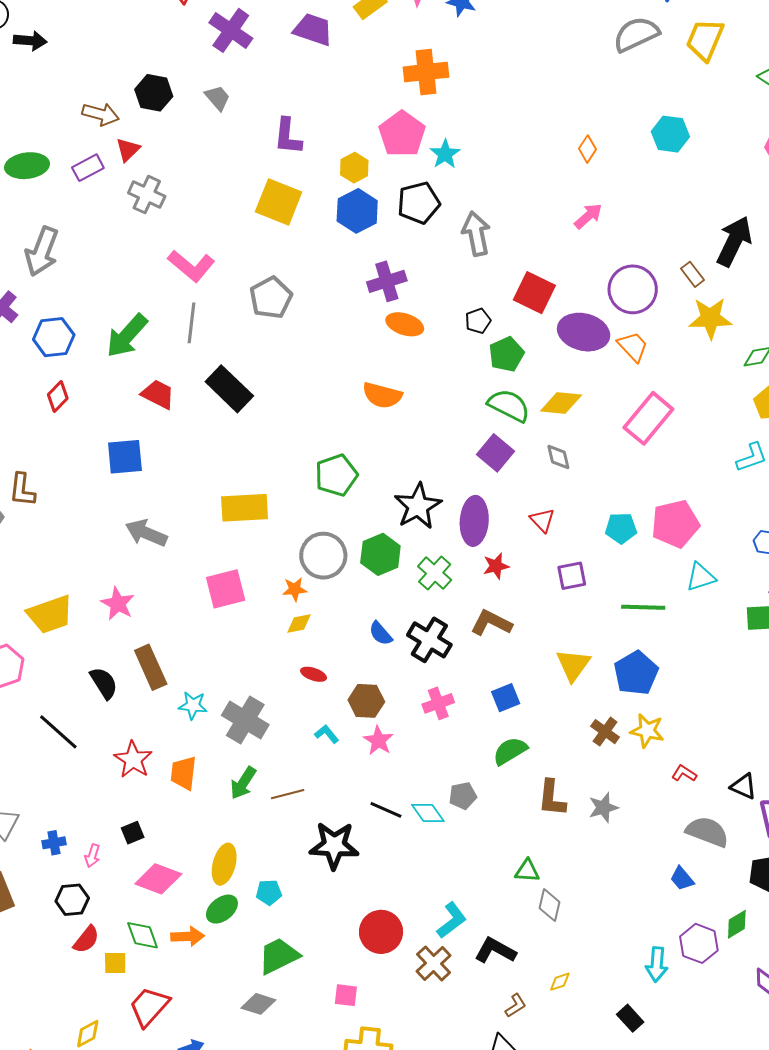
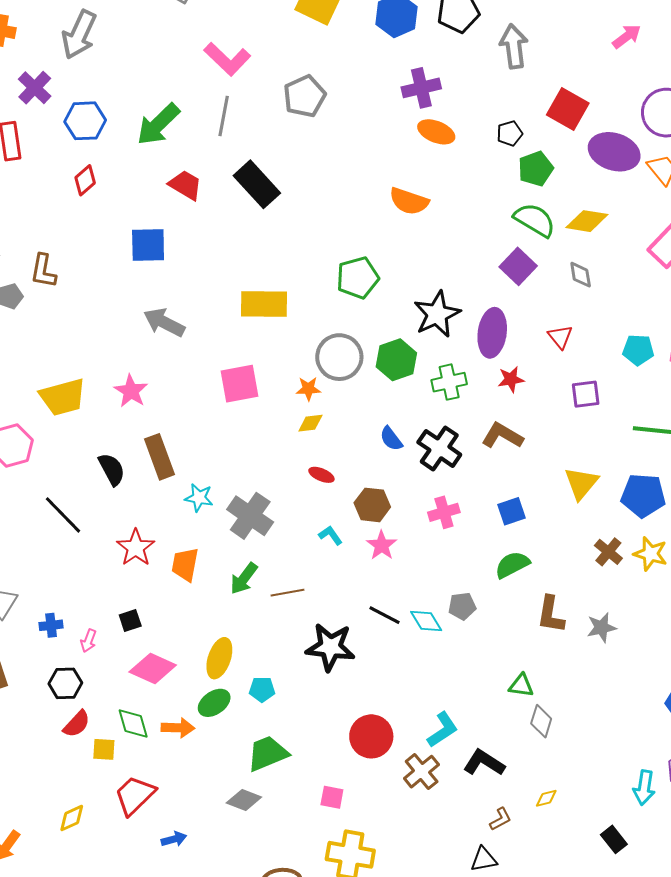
green cross: (435, 573) -> (449, 382), turned 32
blue pentagon: (636, 673) -> (643, 496), turned 30

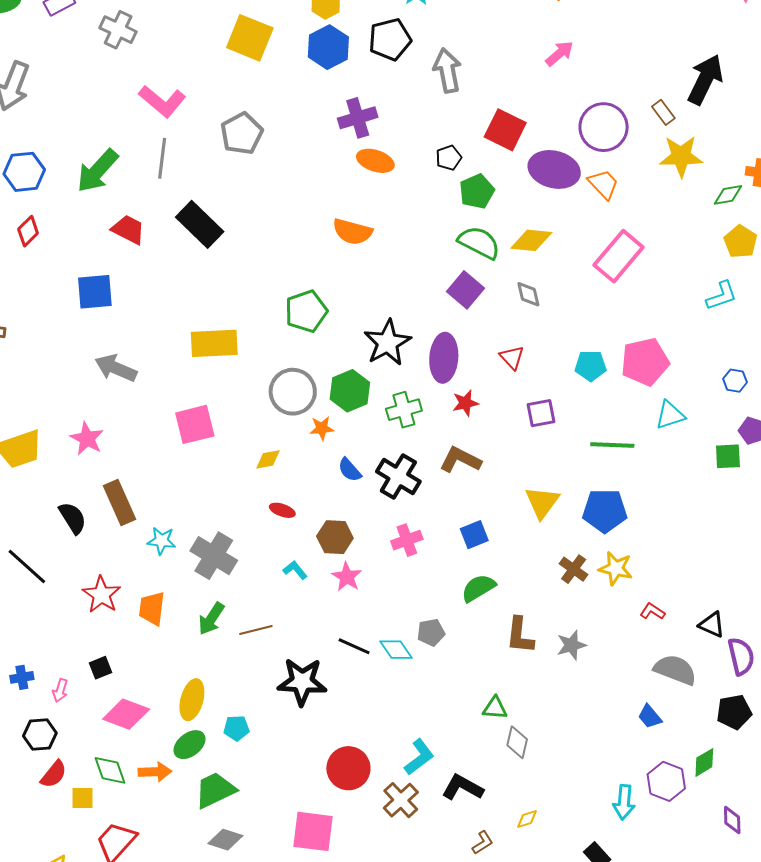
orange star: (308, 389) -> (322, 428), moved
green trapezoid: (268, 753) -> (215, 790), moved
pink square: (332, 797) -> (313, 831), size x1.8

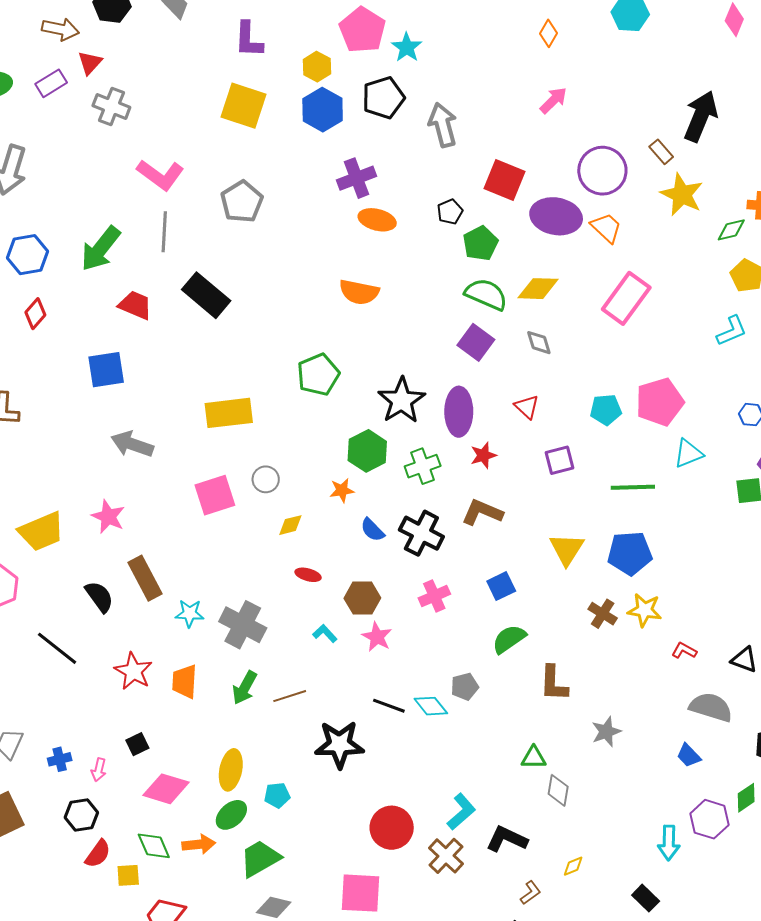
yellow star: (681, 156) -> (682, 195), turned 30
gray circle: (293, 392) -> (266, 479), moved, size x0.6
gray star: (571, 645) -> (606, 732), moved

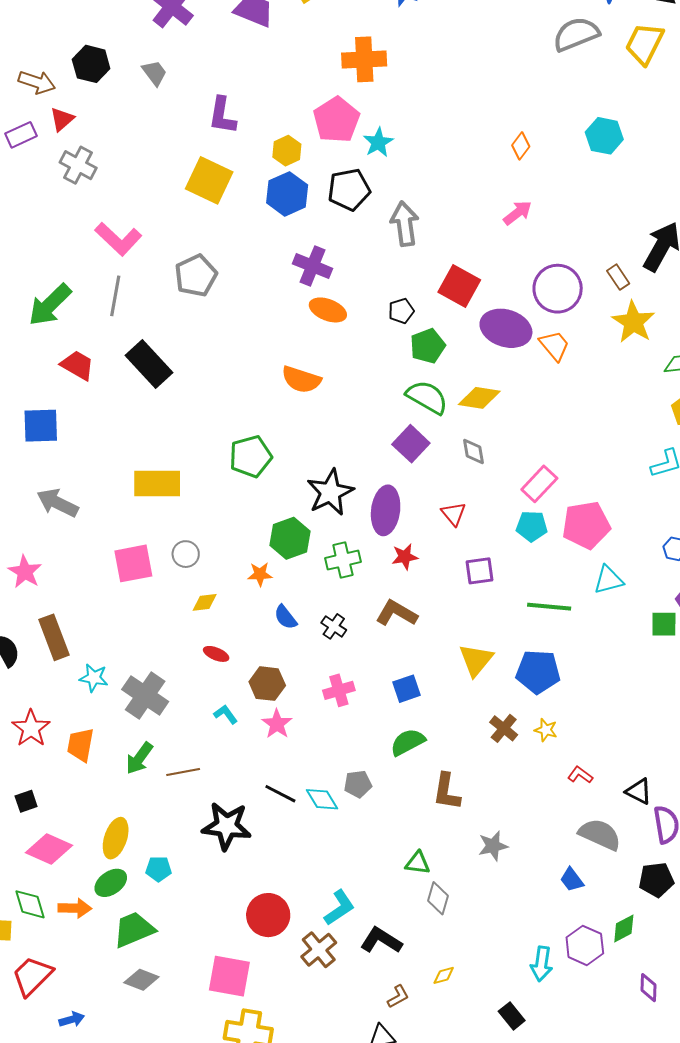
purple cross: (357, 178) -> (313, 266), turned 36
pink rectangle: (626, 298) -> (539, 484), moved, size x0.7
black cross: (421, 533) -> (334, 626), size x0.6
yellow star: (645, 610) -> (546, 730), size x0.7

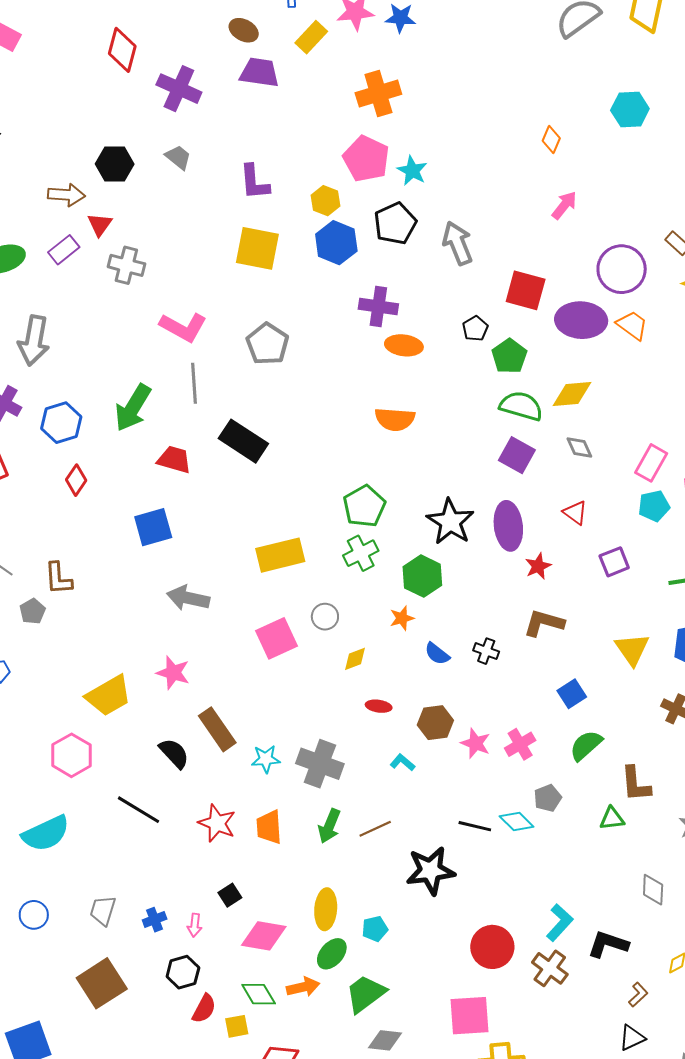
green cross: (343, 560) -> (361, 553), moved
pink cross: (339, 690) -> (520, 744), moved
pink star: (277, 724) -> (476, 743), moved
green triangle: (418, 863) -> (612, 819), moved

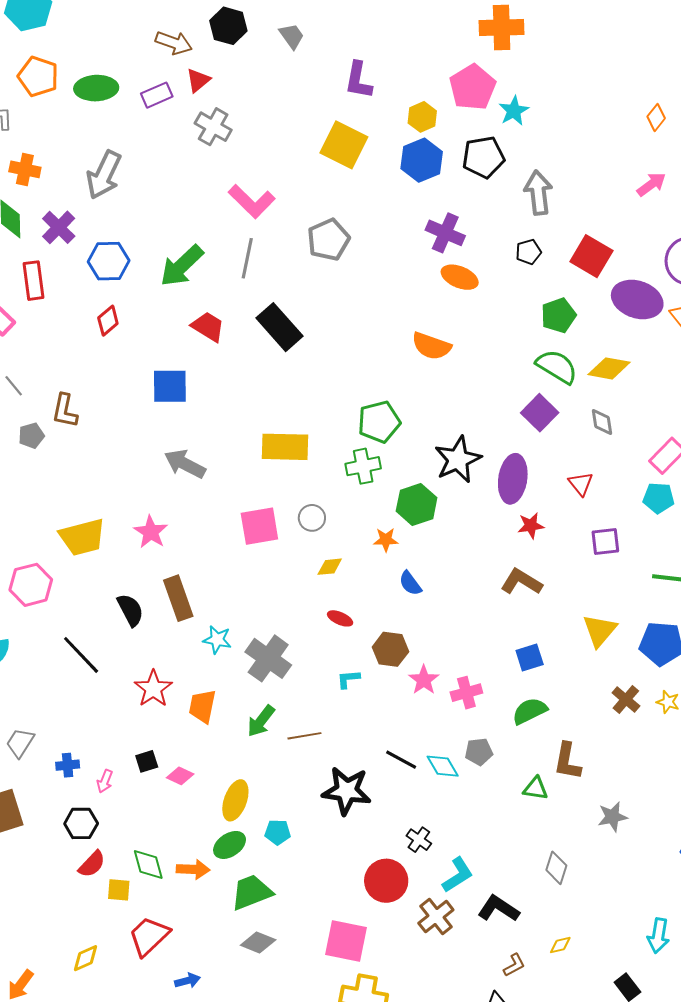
black pentagon: (475, 329) -> (529, 252), moved
black cross: (486, 651) -> (419, 840), moved
cyan L-shape: (402, 762) -> (348, 679), turned -60
pink diamond: (264, 936) -> (180, 776), moved, size x0.6

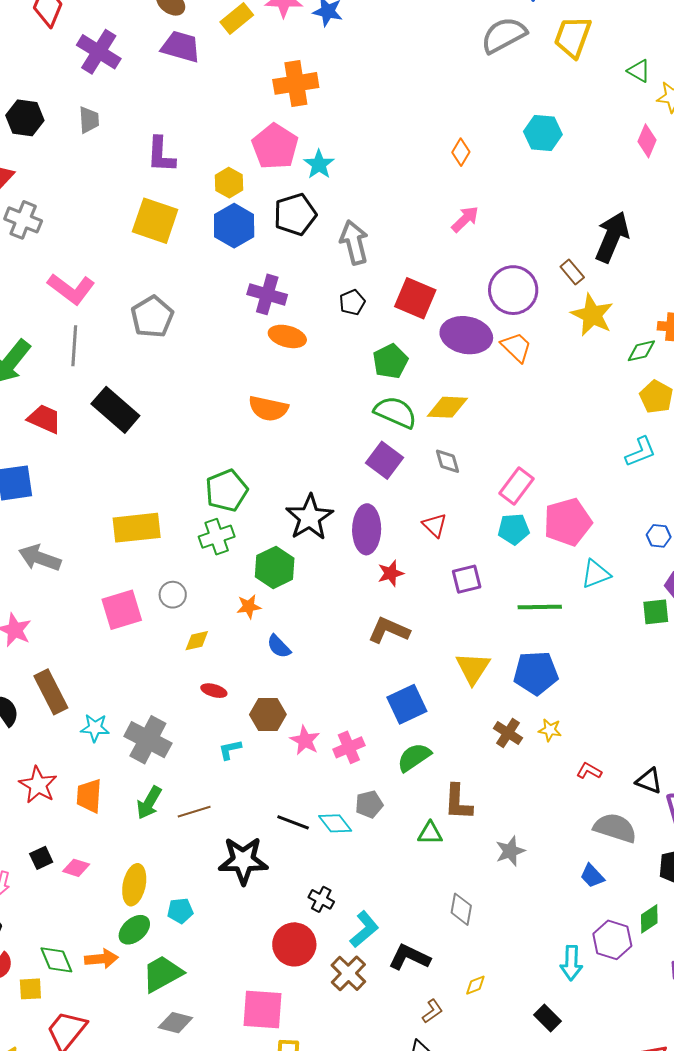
gray trapezoid: (292, 36) -> (89, 120), turned 40
blue square: (530, 658) -> (407, 704), size x1.4

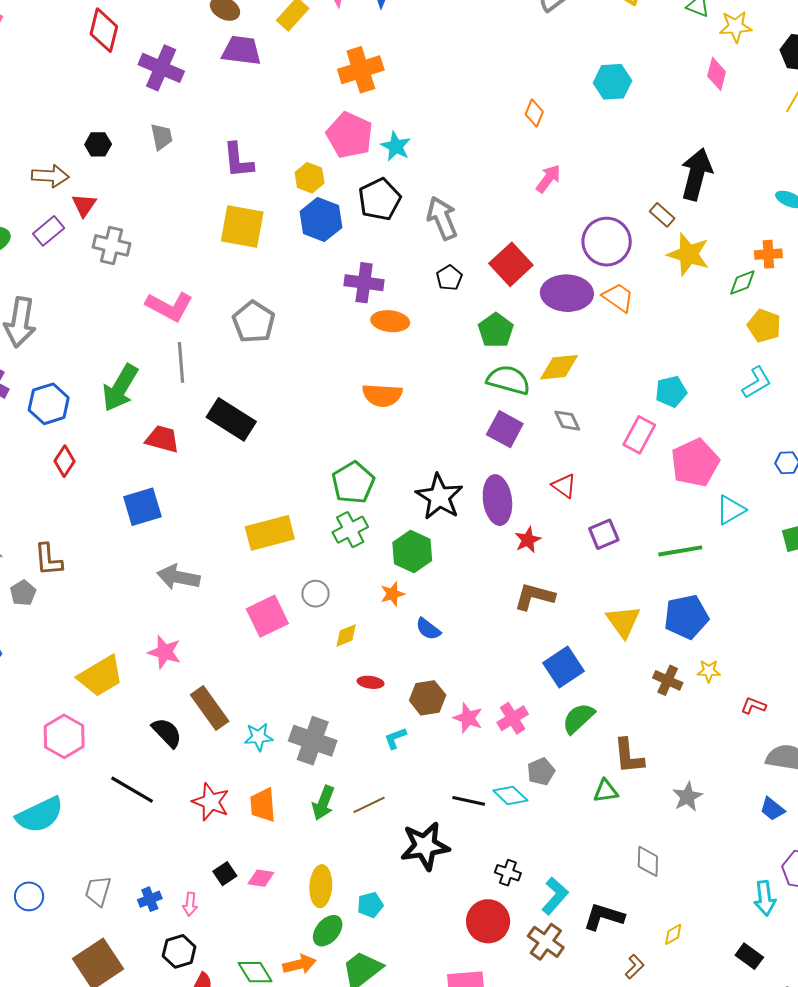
black hexagon: (25, 118) -> (98, 144), size x0.7
red square: (415, 298) -> (511, 264), turned 33
cyan pentagon: (514, 529) -> (671, 392), moved

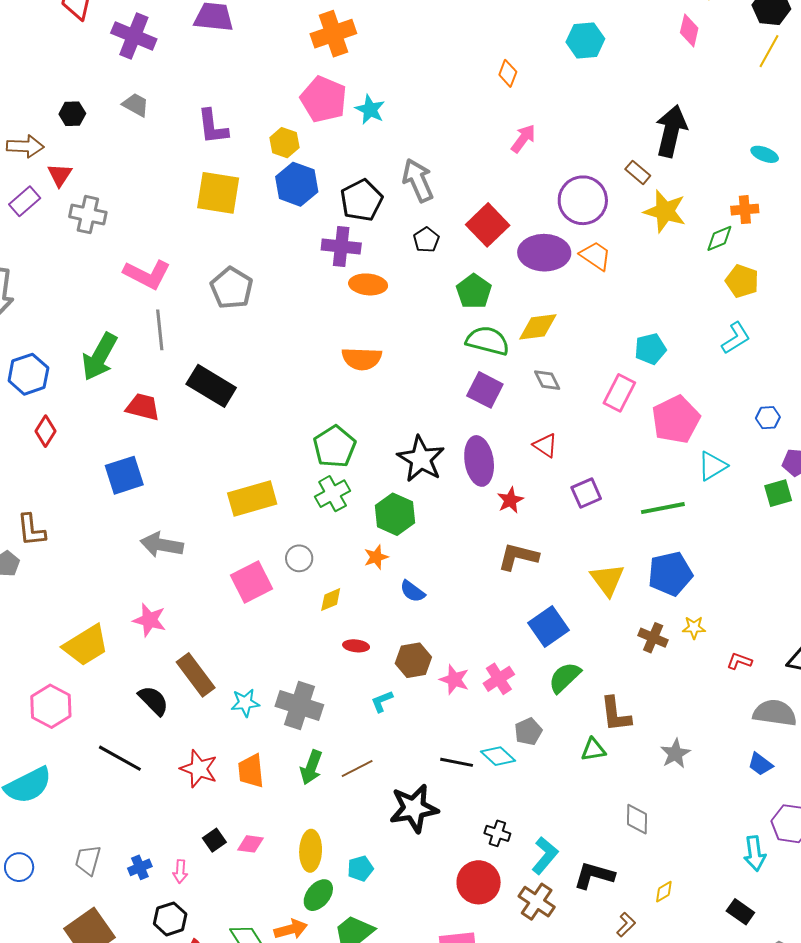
gray trapezoid: (162, 137) -> (136, 105), turned -48
black pentagon: (380, 199) -> (362, 200), moved

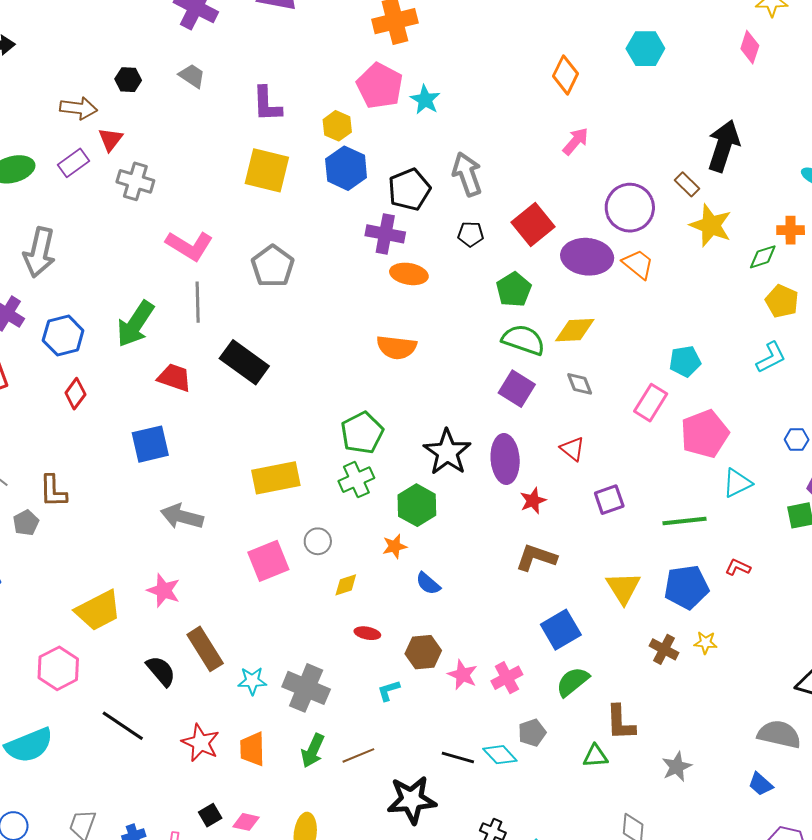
orange diamond: (508, 73) -> (566, 75), size x1.4
black pentagon: (426, 240) -> (471, 234), turned 30
red L-shape: (739, 661) -> (738, 567), moved

